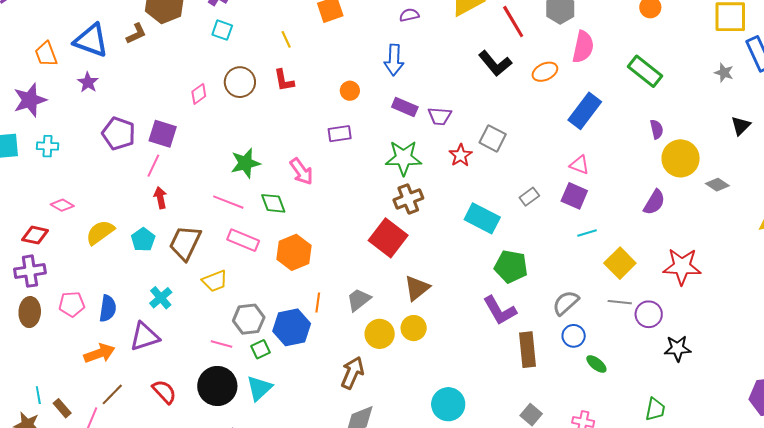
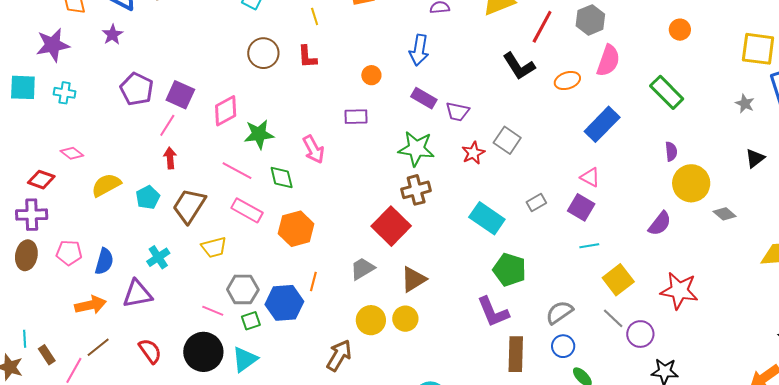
red line: (513, 22) -> (542, 27), turned 52
pink diamond: (199, 94) -> (226, 111), moved, size x1.5
gray trapezoid: (359, 300) -> (362, 269), moved
gray line: (620, 302) -> (613, 318), turned 30

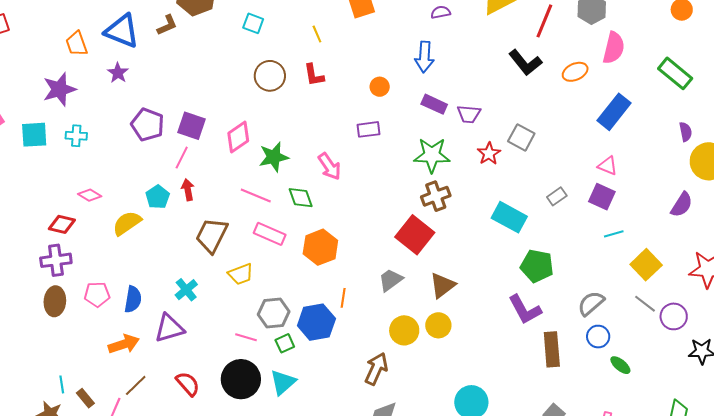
cyan pentagon: (148, 197) -> (158, 197), moved

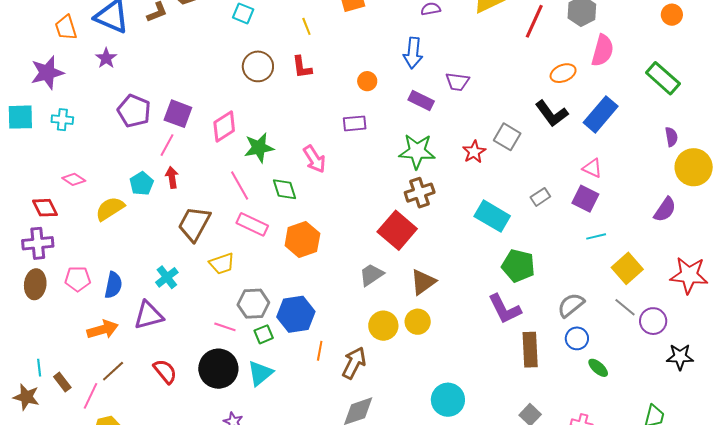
black L-shape: (525, 63) -> (552, 113), moved
purple trapezoid: (469, 114) -> (457, 82), moved
pink line: (256, 195) -> (240, 186), turned 36
red diamond: (62, 224) -> (45, 208), turned 48
orange line: (343, 298) -> (320, 351), moved

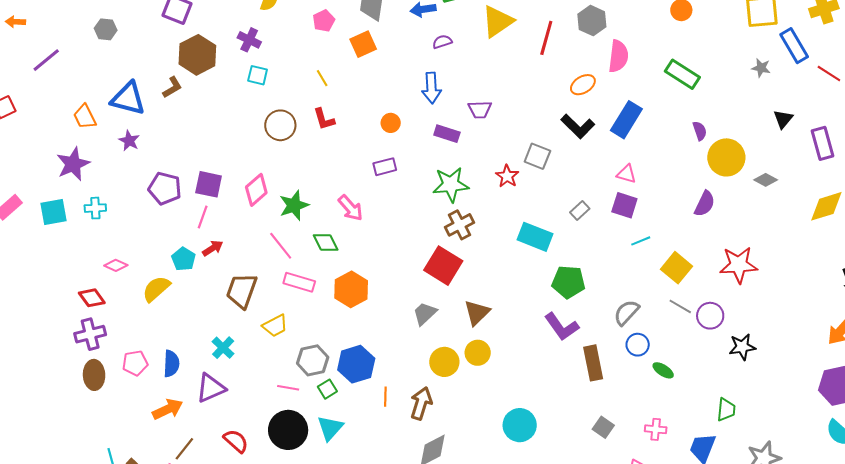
red arrow: (172, 177) -> (213, 248), turned 75

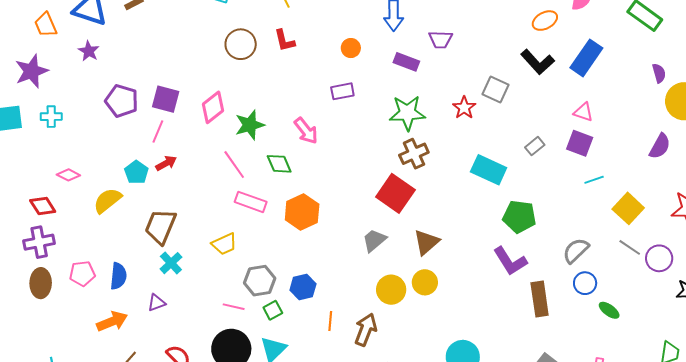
brown trapezoid: (242, 291) -> (161, 226), moved
blue hexagon: (356, 364) -> (303, 287), size x0.7
purple triangle: (211, 388) -> (156, 303), size x0.6

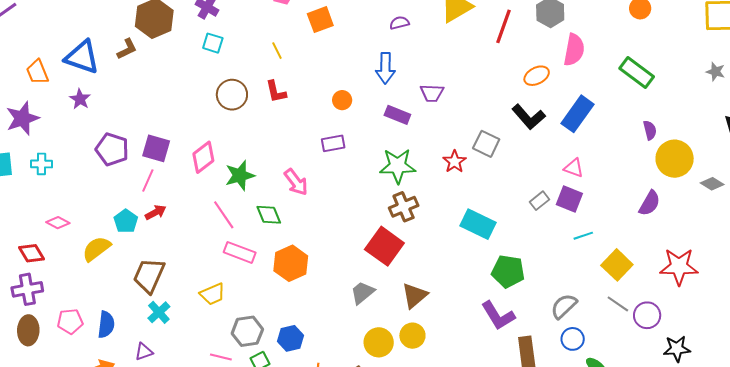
gray rectangle: (535, 146) -> (539, 201), moved

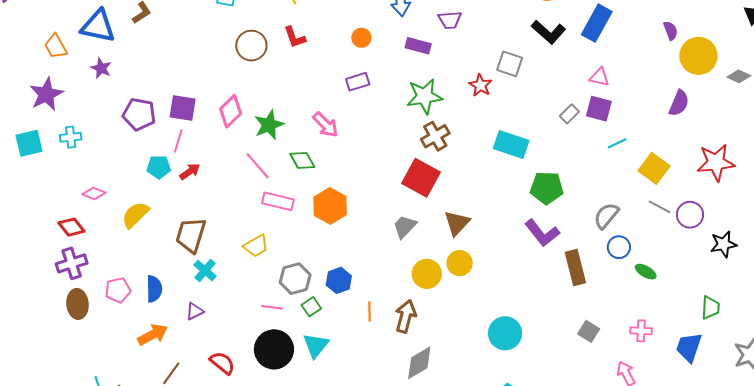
cyan pentagon: (126, 221) -> (159, 167), moved, turned -30

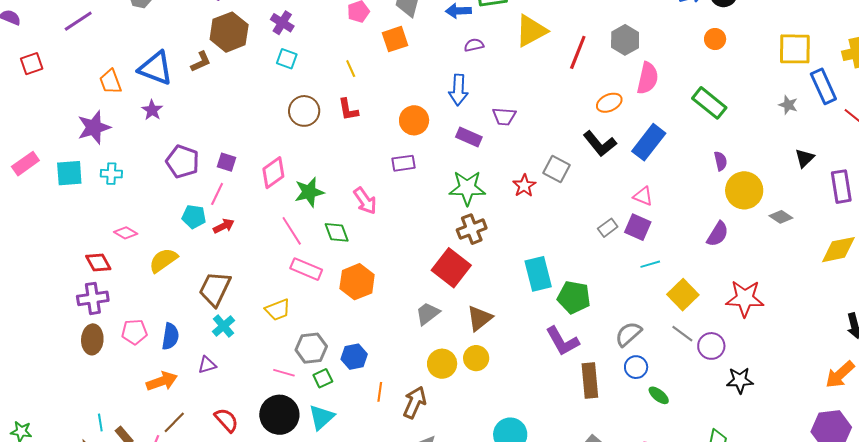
orange circle: (361, 38) -> (414, 120), size x1.5
purple square: (183, 108) -> (226, 162), size x0.7
cyan rectangle: (511, 144) -> (538, 274), moved, turned 48

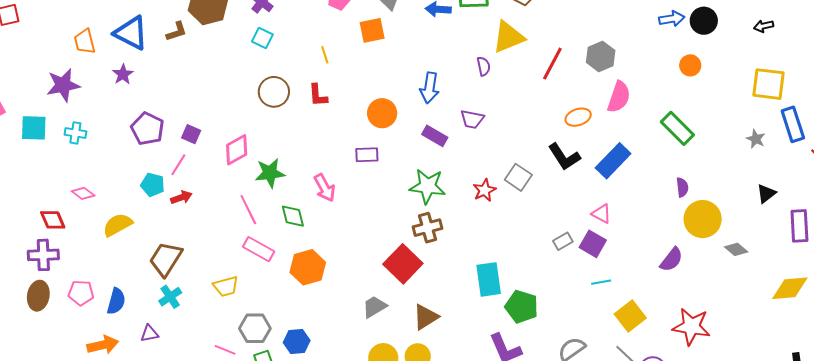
purple semicircle: (474, 45) -> (484, 66), moved, turned 84

